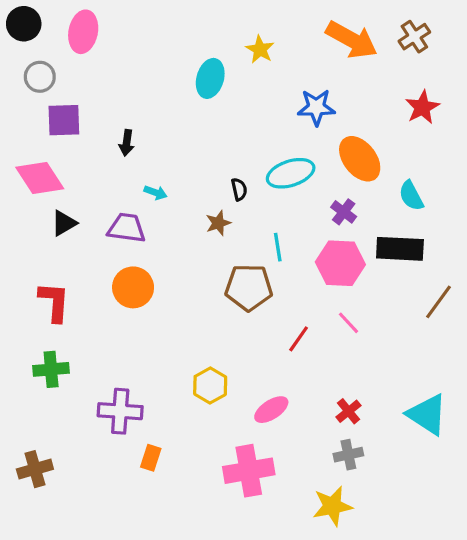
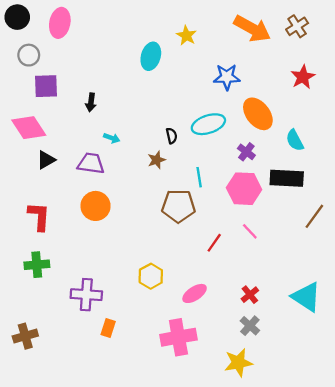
gray cross: (348, 455) -> (250, 326), turned -36

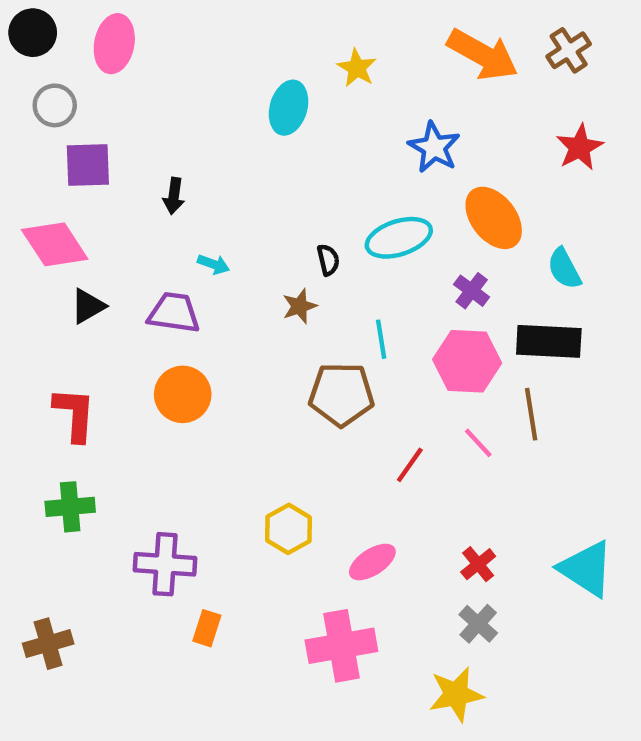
blue star: (227, 77) -> (434, 147), turned 30
brown line: (314, 216) -> (531, 414), moved, turned -45

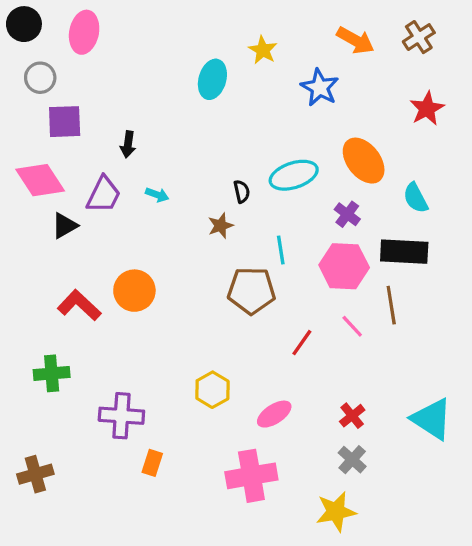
orange arrow: (483, 55) -> (355, 40), size x0.7
blue star: (434, 147) -> (320, 87), moved
purple trapezoid: (174, 313) -> (104, 195), moved, turned 108
red L-shape: (75, 414) -> (79, 305), moved, turned -51

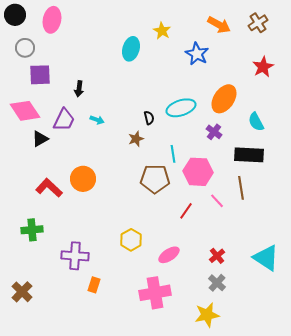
orange ellipse: (364, 161) -> (224, 99), turned 72
pink hexagon: (344, 266) -> (198, 172), moved
brown cross: (35, 474) -> (22, 292), turned -30

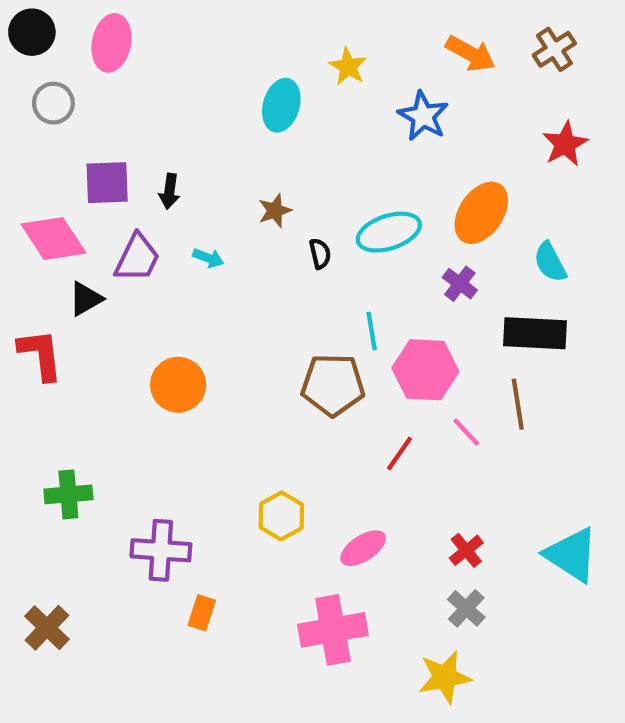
purple square: (40, 75) -> (107, 183), moved
brown star: (136, 139) -> (275, 211), moved
red L-shape: (49, 188) -> (41, 355), moved, turned 40

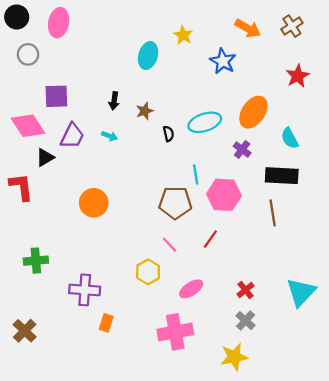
black arrow: (170, 191) -> (114, 101), moved
pink line: (466, 432) -> (170, 245), moved
cyan triangle: (572, 555) -> (301, 292), turned 40

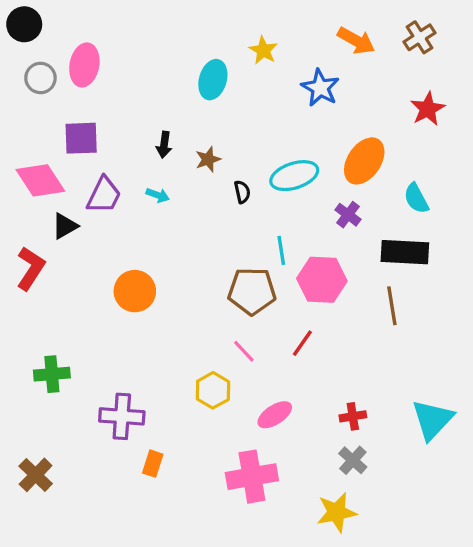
pink ellipse: (59, 23) -> (84, 65), moved
red L-shape: (21, 187) -> (31, 268), turned 40
red cross: (245, 290) -> (353, 416), turned 30

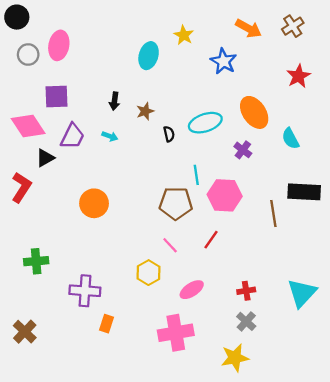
orange ellipse: (364, 161) -> (254, 112), turned -68
black rectangle: (405, 252) -> (304, 192), moved

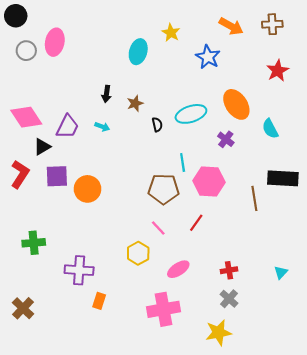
brown cross: (293, 26) -> (272, 24), turned 30
purple square: (57, 97) -> (57, 176), moved
cyan triangle: (302, 293) -> (281, 272), size x0.5

